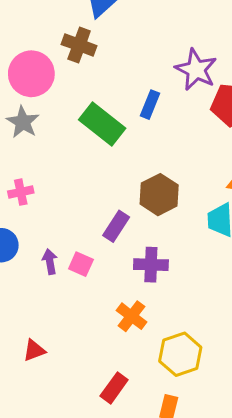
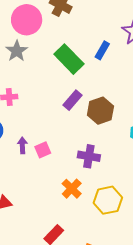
purple rectangle: (116, 226) -> (73, 100), moved
pink square: (81, 264) -> (43, 150), turned 35
yellow hexagon: (180, 354) -> (108, 200), moved

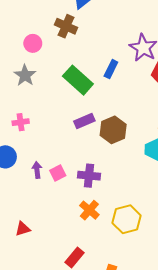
pink circle: (27, 20) -> (33, 43), size x0.6
purple rectangle: (73, 100) -> (84, 121), turned 30
purple cross: (89, 156) -> (89, 176), moved

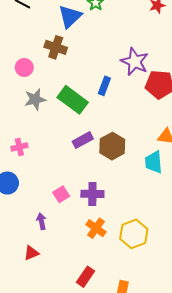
gray star: (25, 75) -> (35, 99), moved, turned 30
purple arrow: (37, 170) -> (41, 221), moved

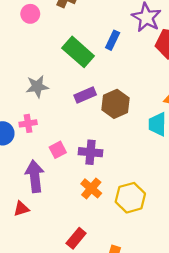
gray star: (35, 99) -> (37, 86), moved
pink cross: (19, 147) -> (28, 123), moved
purple arrow: (41, 221) -> (35, 176), size x1.8

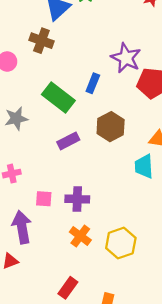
gray star: (37, 86) -> (16, 119), moved
brown hexagon: (115, 104) -> (111, 127), moved
pink square: (58, 150) -> (44, 199), turned 35

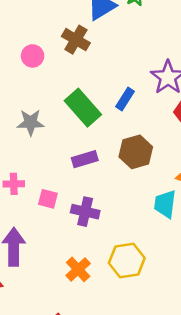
pink square: (44, 199) -> (48, 199), moved
purple cross: (77, 199) -> (85, 212), moved
yellow hexagon: (121, 243) -> (127, 261), moved

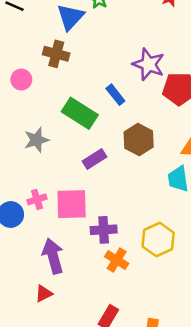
blue rectangle: (125, 99) -> (115, 95), turned -55
pink square: (48, 199) -> (72, 204), size x1.8
purple cross: (85, 212) -> (104, 230), moved

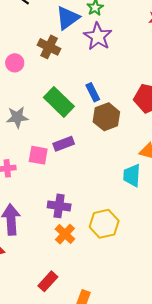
purple star: (149, 64) -> (98, 36), moved
brown hexagon: (139, 140) -> (106, 117), moved
pink square: (72, 204) -> (38, 155), moved, size x0.7

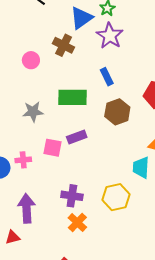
blue rectangle: (93, 92) -> (107, 77), moved
green rectangle: (59, 102) -> (73, 97), turned -44
yellow hexagon: (104, 224) -> (116, 197), moved

